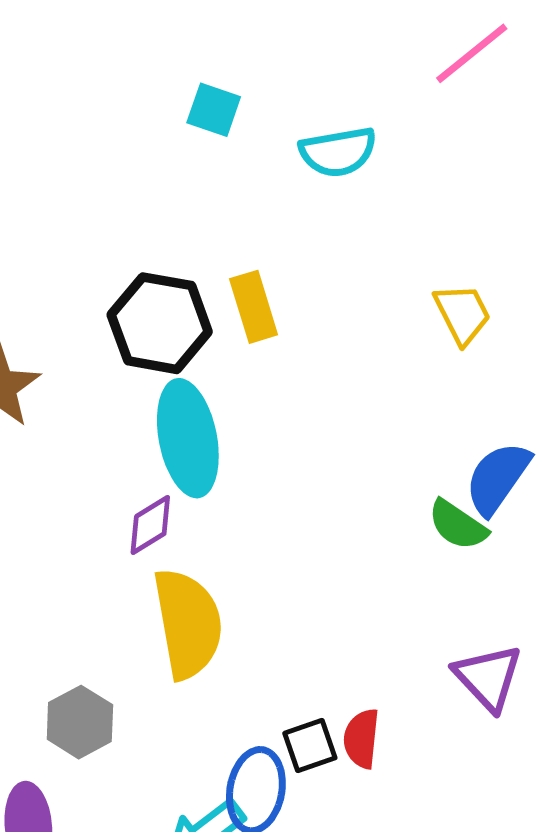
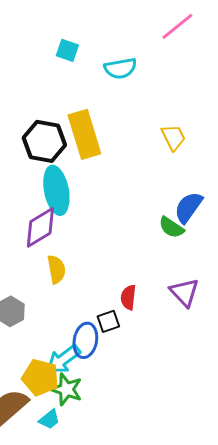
yellow rectangle: (254, 307) -> (84, 134), size x1.6
purple diamond: (150, 525) -> (40, 227), size x1.6
yellow semicircle: (188, 624) -> (56, 269), size x0.6
red semicircle: (361, 739) -> (128, 297), moved

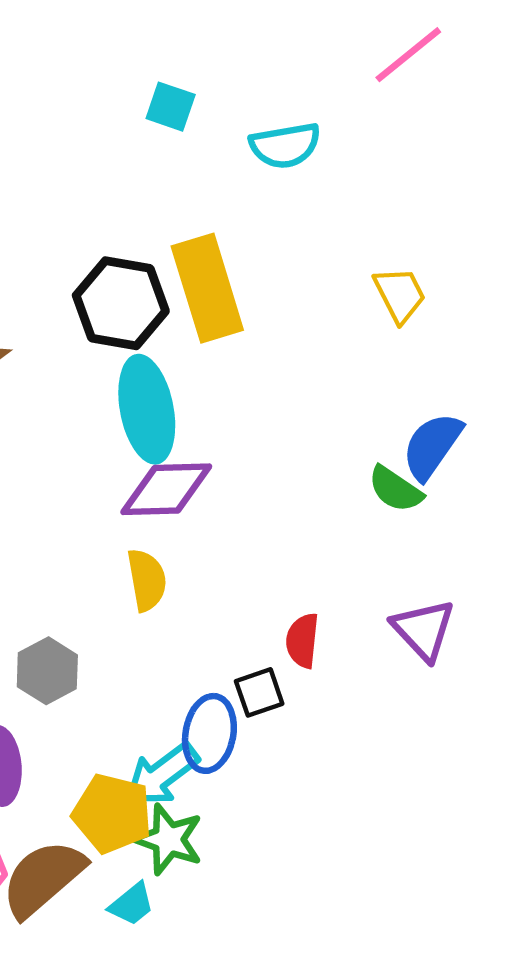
purple diamond: (40, 227) -> (166, 489), moved, turned 30

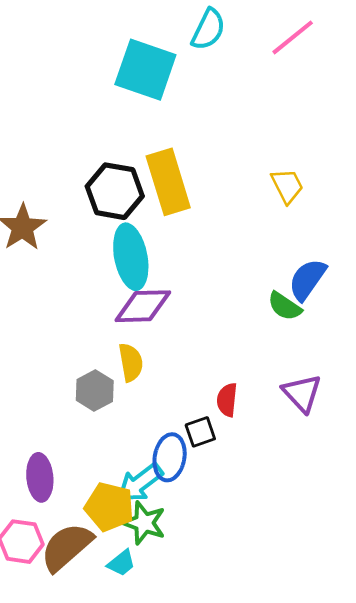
cyan square: (171, 107) -> (145, 70), size x2.0
cyan semicircle: (285, 145) -> (208, 29), moved, turned -54
gray hexagon: (47, 671) -> (95, 390), moved

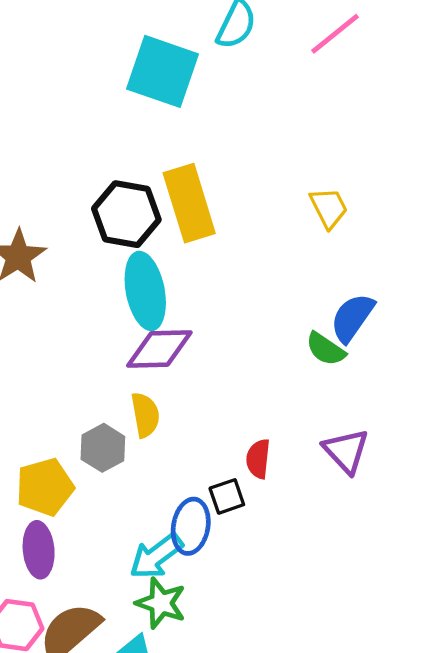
yellow pentagon: (109, 507) -> (45, 487), moved, turned -30

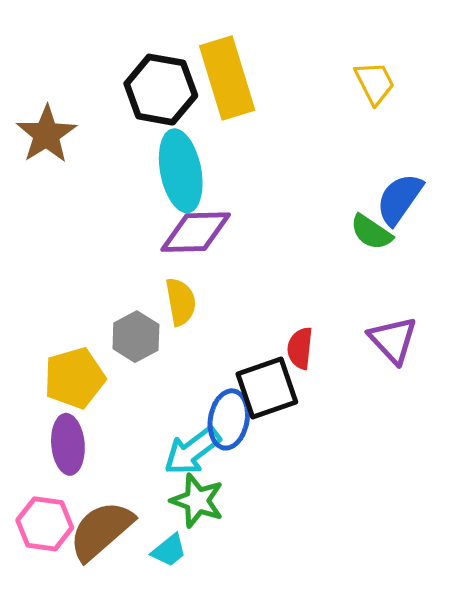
black square: (227, 496) -> (267, 388), size x1.6

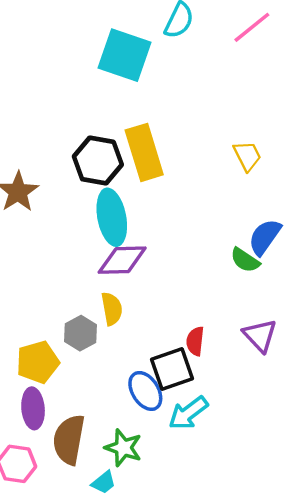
blue ellipse: (229, 419) -> (145, 391), turned -42
cyan arrow: (192, 451) -> (188, 413), moved
brown semicircle: (101, 531) -> (69, 440), moved, turned -39

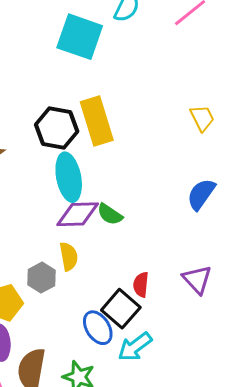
yellow trapezoid: (247, 156) -> (202, 118), moved
green semicircle: (245, 260) -> (110, 214), moved
black square: (172, 369) -> (121, 309), turned -30

